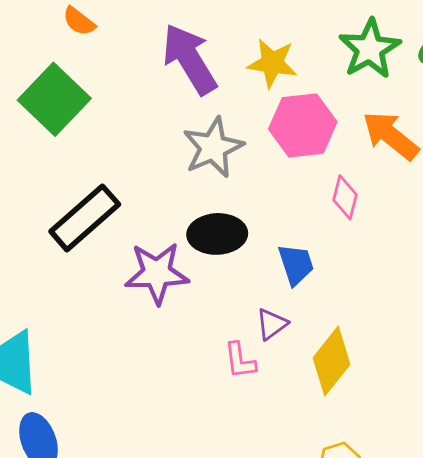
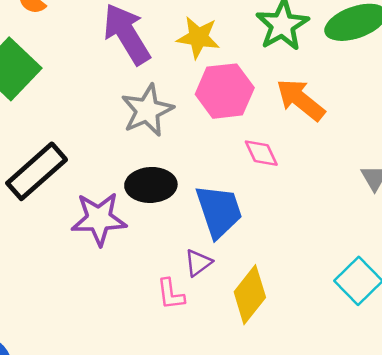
pink diamond: (345, 197) -> (261, 153), turned -39
blue trapezoid: (296, 264) -> (219, 211), size x1.5

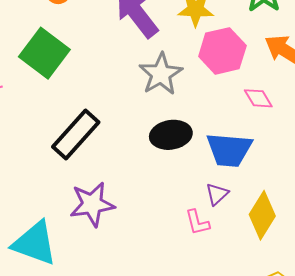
blue trapezoid: (219, 211) -> (229, 150), turned 120
purple star: (99, 219) -> (92, 204), moved

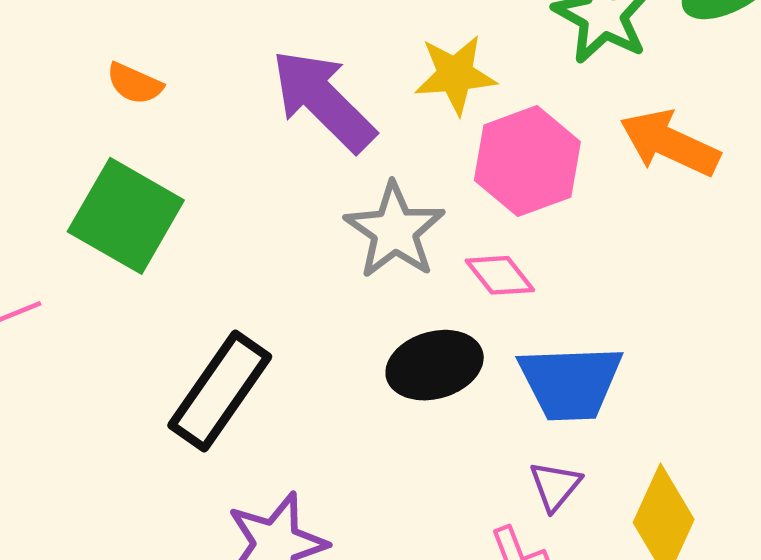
pink diamond: (258, 98) -> (500, 275), moved

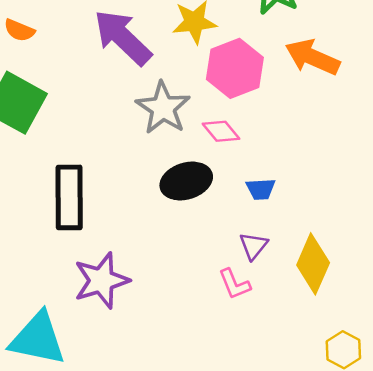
blue trapezoid: (570, 383) -> (261, 189), size x0.5
black rectangle: (220, 391) -> (69, 197), turned -34

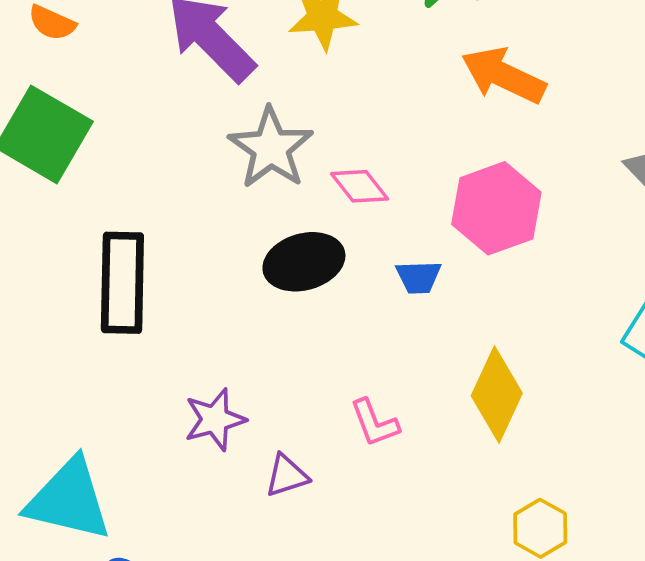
pink hexagon: (235, 68) -> (496, 208), moved
purple triangle: (253, 246) -> (287, 476), moved, turned 32
purple star: (101, 280) -> (215, 420), moved, size x0.7

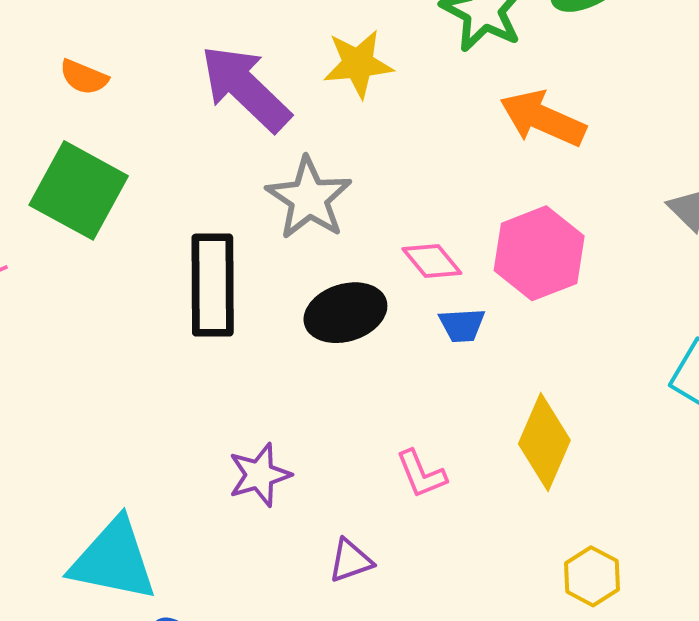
pink diamond: (360, 186) -> (432, 261), moved
black rectangle: (122, 283) -> (213, 285), moved
purple triangle: (287, 476) -> (351, 561), moved

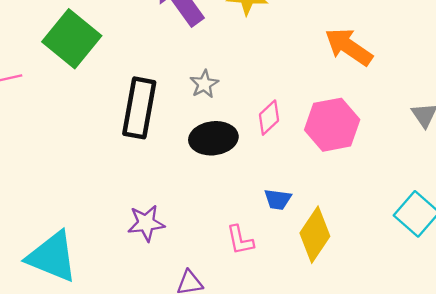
gray star: (309, 198) -> (204, 84), moved, size x0.6
pink diamond: (432, 261) -> (269, 118), turned 76
blue trapezoid: (462, 325) -> (278, 199), moved

